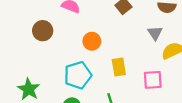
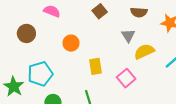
cyan pentagon: (78, 75) -> (40, 74), moved
pink square: (153, 80) -> (126, 78), turned -36

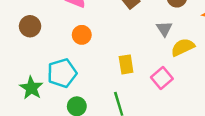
brown circle: (26, 33) -> (30, 26), moved
orange circle: (71, 43) -> (82, 35), moved

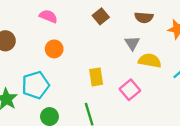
yellow semicircle: (183, 47) -> (150, 61), turned 35

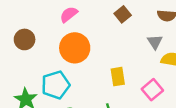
pink semicircle: (48, 16) -> (69, 14), turned -60
orange circle: (54, 49) -> (75, 48), size x1.6

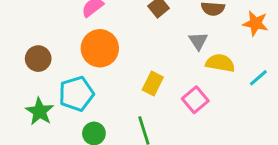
brown circle: (25, 39) -> (38, 59), moved
yellow rectangle: (118, 77) -> (153, 84), turned 36

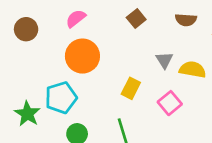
gray triangle: (198, 41) -> (164, 60), moved
brown circle: (38, 59) -> (26, 29), moved

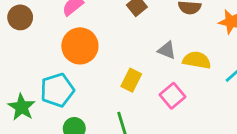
gray triangle: (164, 60) -> (167, 50), turned -36

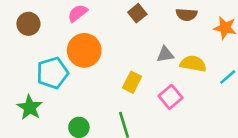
gray triangle: (167, 50) -> (165, 54), turned -30
cyan pentagon: (57, 90) -> (52, 73), moved

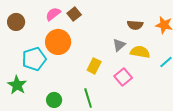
brown square: (137, 13) -> (74, 14), moved
brown semicircle: (186, 15) -> (135, 25), moved
gray triangle: (165, 54) -> (119, 45), turned -32

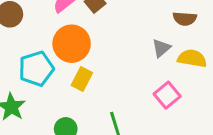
yellow rectangle: (94, 66) -> (82, 79), moved

